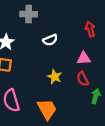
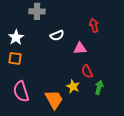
pink triangle: (84, 58) -> (80, 48), moved
yellow star: (55, 77) -> (73, 86), moved

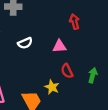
white semicircle: (57, 35) -> (25, 43), moved
green arrow: (99, 87) -> (93, 75), moved

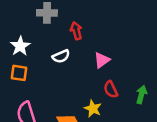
red arrow: (74, 22) -> (76, 31), moved
pink triangle: (59, 46) -> (102, 60), turned -32

